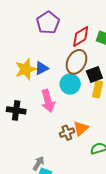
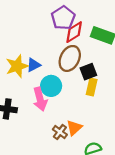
purple pentagon: (48, 23) -> (63, 18), moved
cyan circle: (70, 84) -> (51, 86), moved
brown cross: (67, 133) -> (60, 132), turned -32

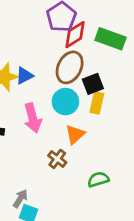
cyan circle: (51, 86) -> (65, 102), moved
orange triangle: (74, 128) -> (75, 134), moved

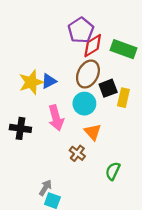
yellow rectangle: (97, 103) -> (123, 98), moved
orange triangle: (75, 134) -> (93, 132), turned -30
green semicircle: (98, 179) -> (113, 171), turned -48

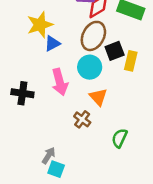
yellow star: (31, 82) -> (40, 25), moved

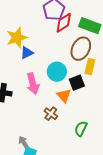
brown ellipse: (93, 36) -> (81, 49), moved
black square: (115, 51) -> (77, 83), moved
gray arrow: (49, 155) -> (24, 143), turned -64

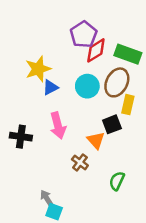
cyan circle: (57, 72) -> (87, 86), moved

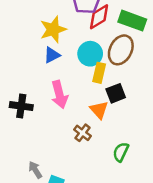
yellow star: (38, 69) -> (53, 29), moved
yellow rectangle: (128, 105) -> (99, 73), moved
gray arrow: (47, 198) -> (35, 170), moved

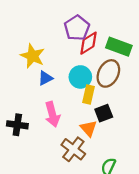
yellow star: (53, 29) -> (33, 56), moved, turned -30
brown cross: (82, 133) -> (73, 149), size x1.5

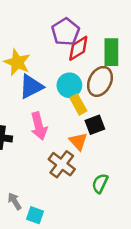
green rectangle: (119, 47) -> (111, 52), turned 70
blue triangle: (45, 78) -> (31, 87), size x1.5
yellow rectangle: (89, 94) -> (78, 104), turned -42

